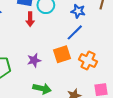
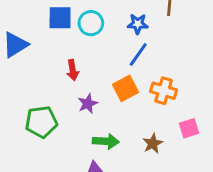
red arrow: (30, 19) -> (73, 70), moved

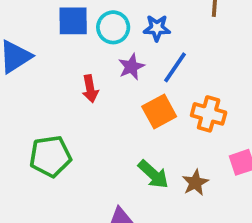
blue star: (138, 24) -> (157, 28), moved
purple star: (88, 104) -> (131, 67), moved
green arrow: (106, 141) -> (153, 174), moved, turned 40

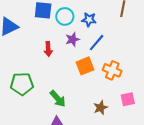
green arrow: (153, 174) -> (58, 99), moved

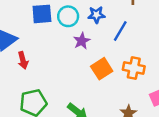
blue line: (97, 43) -> (120, 31), moved
red arrow: (48, 49) -> (23, 60), moved

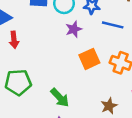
blue line: (120, 31) -> (113, 25), turned 65

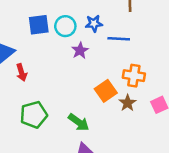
orange square: (89, 59) -> (106, 91), moved
brown star: (109, 106) -> (128, 103), moved

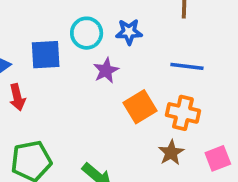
blue square: (39, 25) -> (46, 55), moved
blue line: (119, 39) -> (187, 66), moved
orange square: (106, 91) -> (140, 107), moved

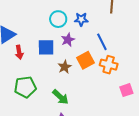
blue square: (46, 55) -> (46, 47), moved
blue line: (187, 66) -> (102, 42), moved, turned 54
brown star: (171, 153) -> (65, 67), moved

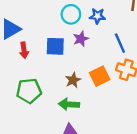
orange square: (85, 60) -> (100, 76), moved
brown star: (65, 67) -> (73, 80), moved
green arrow: (61, 97) -> (69, 104), turned 138

